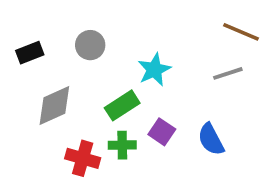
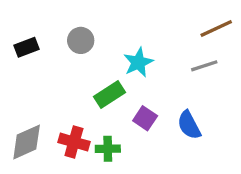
brown line: (241, 32) -> (216, 29), turned -48
gray diamond: (54, 105) -> (27, 142), moved
green cross: (122, 145) -> (108, 149), moved

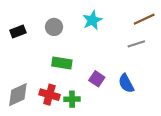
cyan star: (138, 62) -> (92, 20), moved
green rectangle: (109, 95) -> (62, 63), moved, turned 42

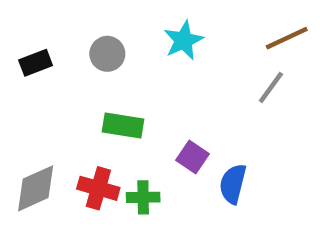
gray line: (136, 44) -> (271, 87), turned -36
blue semicircle: (126, 83) -> (233, 184), moved, turned 42

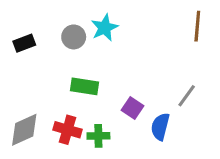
brown line: (287, 38) -> (197, 26), turned -60
cyan star: (184, 40) -> (105, 28), moved
gray line: (271, 87) -> (187, 96), moved

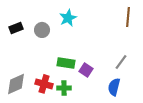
gray circle: (74, 37) -> (42, 30), moved
green rectangle: (84, 86) -> (66, 63), moved
blue semicircle: (160, 127) -> (114, 87), moved

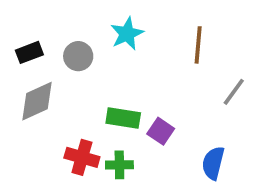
brown line: (128, 17) -> (198, 45), moved
gray line: (121, 62) -> (234, 92), moved
gray diamond: (16, 84) -> (37, 101), moved

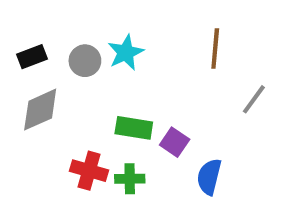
cyan star: (127, 34) -> (126, 53), moved
blue semicircle: (213, 163) -> (209, 177), moved

